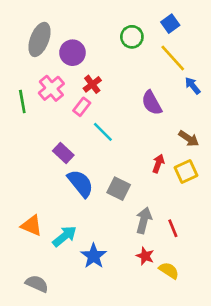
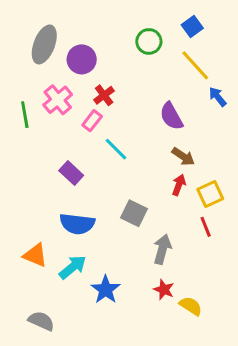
brown arrow: (189, 138) -> (183, 157), moved
blue semicircle: (80, 183) -> (77, 224), moved, turned 136
red line: (173, 228) -> (206, 227), moved

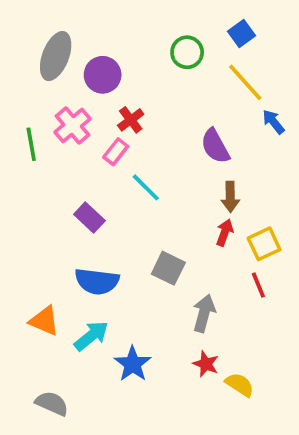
brown arrow: (183, 157) -> (230, 197), turned 55

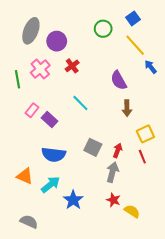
pink rectangle: (116, 152) -> (32, 110), moved
red arrow: (225, 233) -> (118, 150), moved

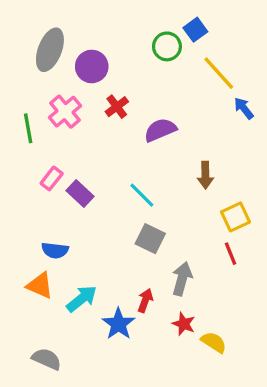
blue square: (133, 18) -> (195, 30), moved
purple semicircle: (119, 80) -> (160, 130), moved, turned 96
cyan line: (80, 103) -> (142, 195), moved
red arrow: (118, 150) -> (145, 300), moved
blue semicircle: (54, 155) -> (55, 250), moved, size x0.7

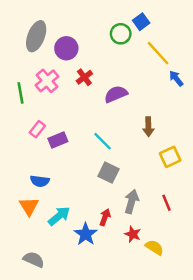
purple rectangle: (80, 194) -> (58, 140), turned -66
red line: (230, 254) -> (167, 203), moved
orange triangle: (40, 285) -> (29, 206), turned 35

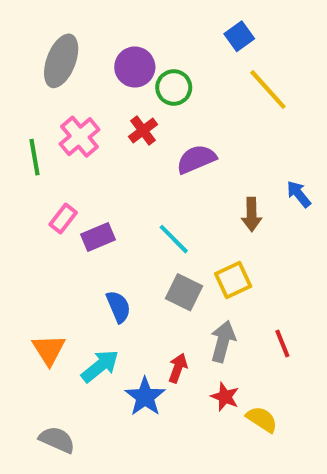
green circle: (121, 34) -> (174, 87), moved
purple circle: (66, 48) -> (135, 67), moved
blue arrow: (176, 78) -> (299, 194), moved
yellow square: (170, 157) -> (233, 280), moved
blue semicircle: (40, 181) -> (118, 307), moved, turned -120

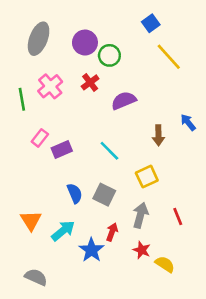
gray square: (184, 292) -> (104, 195), moved

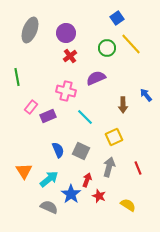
green circle: (109, 55) -> (107, 48), moved
red cross: (90, 82) -> (70, 56), moved
pink cross: (50, 86) -> (66, 91), moved, turned -36
red star: (142, 250) -> (99, 196), moved
gray semicircle: (36, 277) -> (49, 207), moved

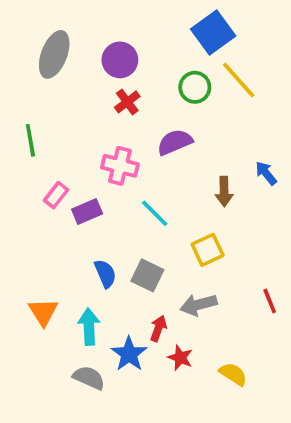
blue square: (117, 18) -> (213, 33), size x1.6
gray arrow: (109, 167) -> (198, 305), turned -120
red line: (138, 168) -> (270, 301), moved
cyan arrow: (49, 179) -> (89, 327), turned -54

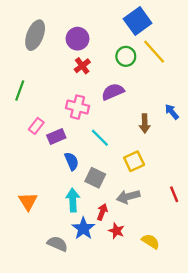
green line: (30, 140) -> (20, 91), turned 30
blue semicircle: (105, 274) -> (72, 161), moved
cyan arrow: (89, 327) -> (73, 200), moved

